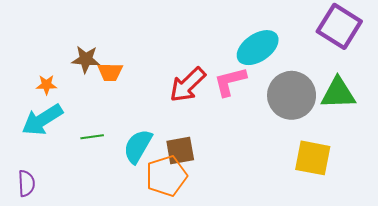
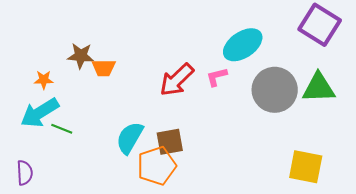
pink L-shape: (230, 82) -> (217, 77), size x0.7
green line: (92, 137) -> (62, 129), moved, turned 30
yellow square: (313, 158) -> (306, 167), moved

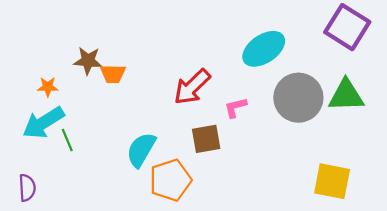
pink L-shape: (217, 77) -> (235, 107), moved
green line: (62, 129) -> (67, 140), turned 45
brown square: (170, 142) -> (206, 139), moved

